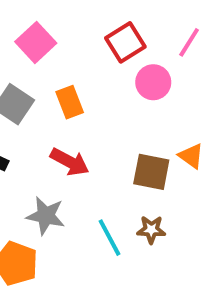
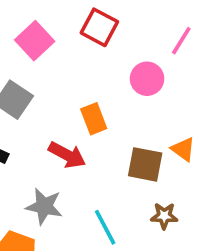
red square: (125, 42) -> (99, 27), moved, turned -30
orange rectangle: (70, 102) -> (94, 119), moved
brown star: (151, 230) -> (164, 216), moved

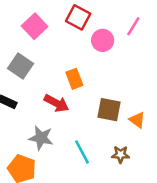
pink circle: (147, 79) -> (103, 40), moved
orange triangle: (183, 149) -> (137, 120), moved
brown star: (164, 216) -> (121, 155), moved

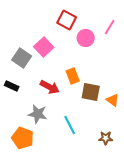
pink square: (35, 26) -> (44, 47), moved
orange rectangle: (74, 79) -> (73, 76), moved
brown star: (121, 155) -> (106, 138), moved

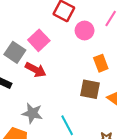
orange rectangle: (73, 76) -> (101, 63), moved
red arrow: (50, 87) -> (36, 70), moved

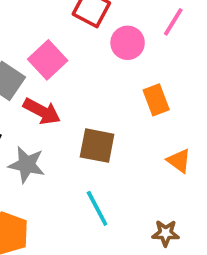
brown square: (90, 89) -> (97, 146), moved
gray star: (32, 113) -> (27, 165), moved

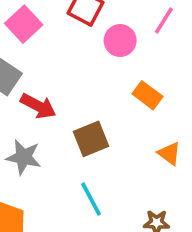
pink square: (48, 60) -> (24, 24), moved
orange rectangle: (156, 100) -> (147, 95), turned -32
brown square: (97, 146) -> (91, 139), turned -33

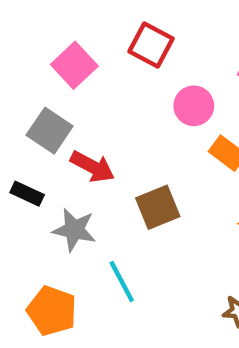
pink circle: (120, 41) -> (194, 106), moved
cyan line: (91, 199) -> (122, 282), moved

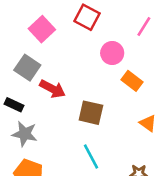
brown square: (158, 207) -> (91, 113), turned 35
gray star: (74, 230) -> (25, 134), moved
cyan line: (122, 282) -> (91, 156), moved

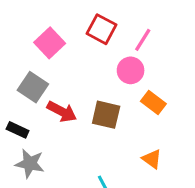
pink line: (144, 26) -> (143, 40), moved
brown square: (91, 113) -> (106, 115), moved
orange triangle: (148, 123) -> (152, 159), moved

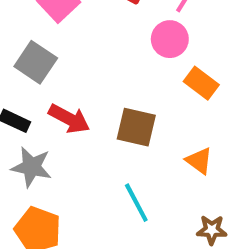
red arrow: (62, 112) -> (69, 119), moved
brown square: (106, 115) -> (136, 127), moved

